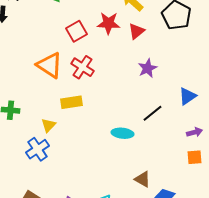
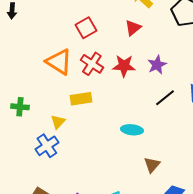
red star: (108, 23) -> (124, 66), moved
red triangle: (136, 31) -> (133, 28), moved
black line: (152, 113) -> (165, 98), moved
brown triangle: (142, 179) -> (152, 165), moved, turned 42

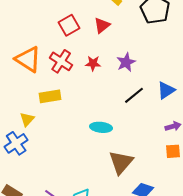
red square: (86, 28) -> (69, 25), moved
red star: (124, 66) -> (93, 63), size x0.7
brown triangle: (152, 165) -> (121, 162), size x1.5

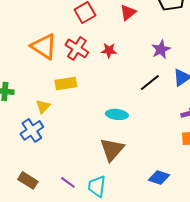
red triangle: (102, 25) -> (128, 12), moved
purple star: (126, 62) -> (161, 49), moved
brown triangle: (121, 162) -> (112, 149), moved

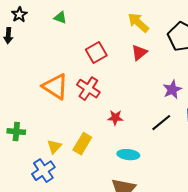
red star: (109, 50) -> (115, 118), moved
yellow rectangle: (66, 83) -> (82, 144), moved, turned -50

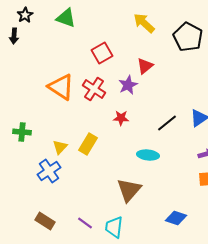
green triangle: (60, 18) -> (66, 18), size x1.5
red triangle: (139, 53) -> (145, 66), moved
purple star: (172, 90) -> (128, 85), moved
cyan ellipse: (128, 155) -> (148, 155), moved

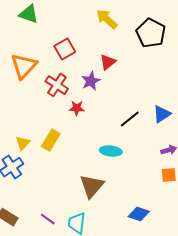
orange triangle: (61, 87) -> (24, 66), moved, turned 40
red star: (121, 118) -> (77, 108), moved

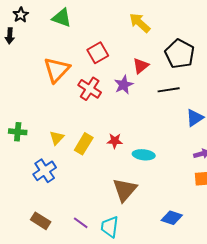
black pentagon: (151, 33) -> (180, 54), moved
red star: (77, 108) -> (115, 141), moved
black line: (130, 119) -> (169, 90), moved, turned 30
yellow triangle: (23, 143) -> (57, 138), moved

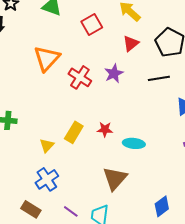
red square: (98, 53) -> (92, 24), moved
red triangle: (141, 66) -> (131, 43), moved
yellow triangle: (57, 138) -> (47, 145), moved
blue cross: (45, 171) -> (47, 179), moved
blue diamond: (172, 218) -> (162, 206), turned -55

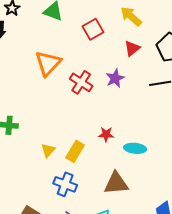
yellow rectangle: (74, 132) -> (75, 151), moved
brown triangle: (115, 178) -> (116, 183), turned 44
blue cross: (47, 179) -> (65, 184), moved, turned -35

